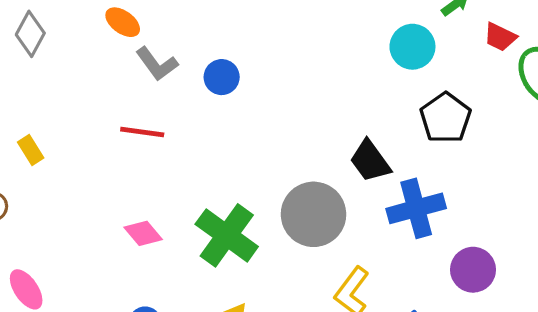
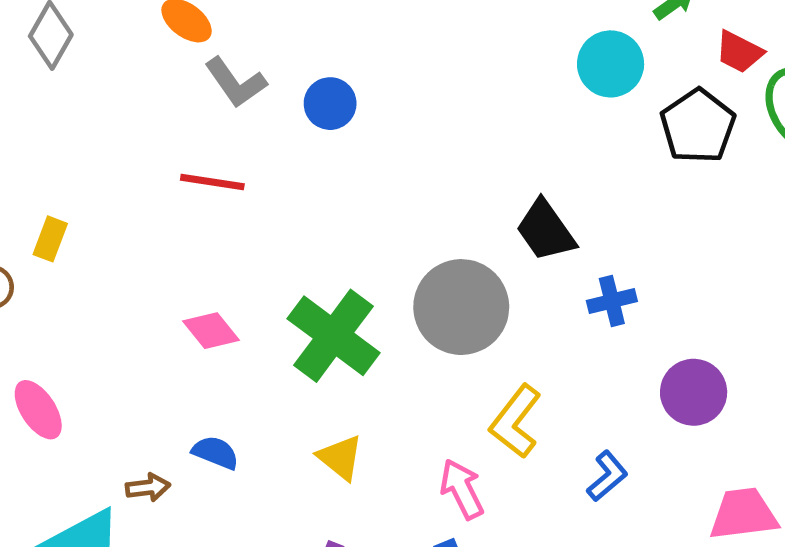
black pentagon: (446, 118) -> (698, 126), moved
yellow rectangle: (31, 150) -> (50, 239), moved, turned 52
blue cross: (416, 208) -> (612, 301), size x0.6

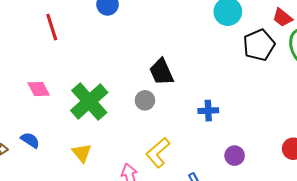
red line: (212, 182) -> (52, 27), turned 52
black trapezoid: (546, 230) -> (161, 72), moved
gray circle: (461, 307) -> (145, 100), size x0.5
purple circle: (694, 392) -> (235, 156), size x0.7

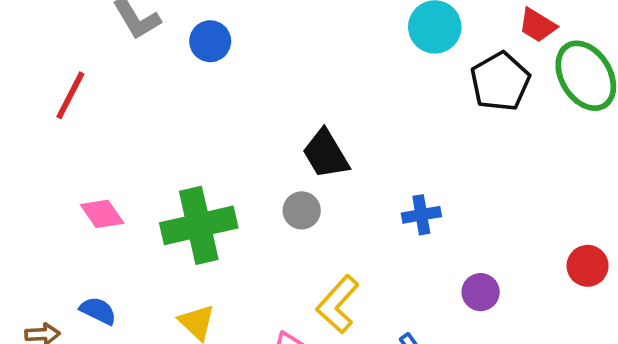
red line: (52, 27) -> (70, 95), moved, turned 52
green cross: (89, 101) -> (199, 225), turned 36

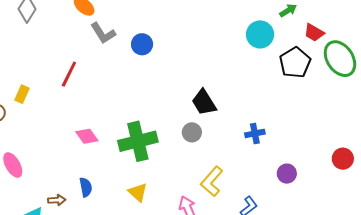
blue semicircle: (98, 311) -> (86, 187), turned 54

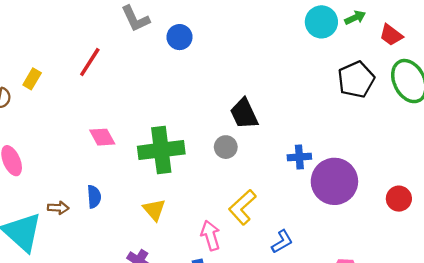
red trapezoid: (314, 33) -> (391, 35), moved
cyan circle: (260, 34) -> (321, 22), moved
purple circle: (287, 174) -> (334, 181), moved, size x2.0

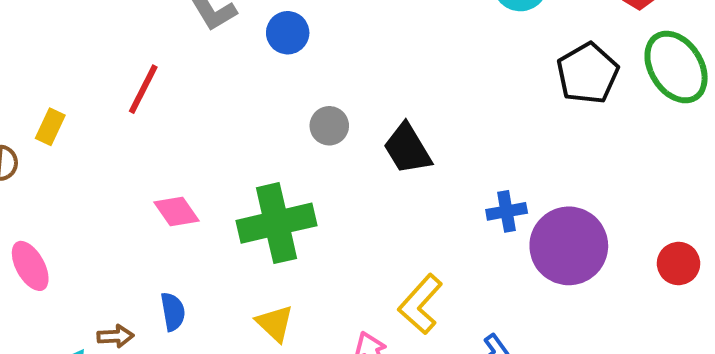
gray circle: (226, 147) -> (329, 126), moved

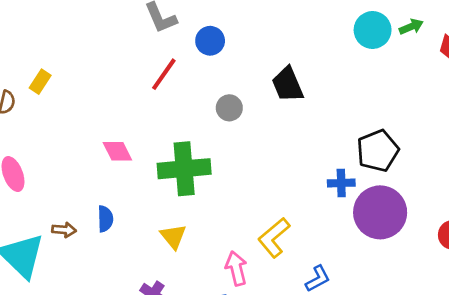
black pentagon: (588, 73) -> (378, 151), moved
red line: (143, 89) -> (164, 74), moved
black trapezoid: (407, 149) -> (288, 84), moved

